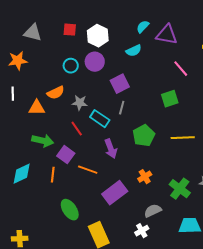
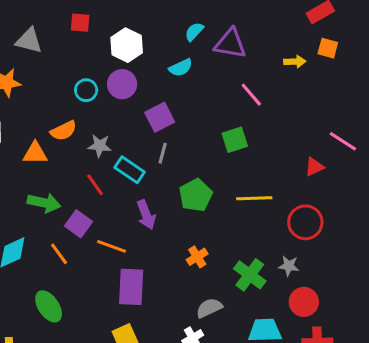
red square: (70, 30) -> (80, 23), moved
orange line: (53, 175) -> (59, 254), turned -42
purple rectangle: (115, 193) -> (131, 287), moved, turned -50
green ellipse: (70, 210) -> (49, 306), moved

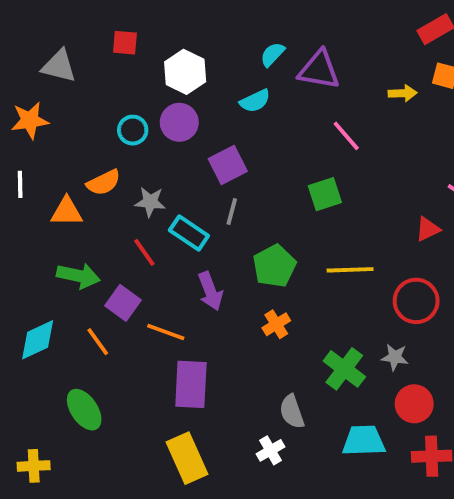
orange cross: (197, 257) -> (276, 324), moved
gray semicircle: (209, 308) -> (292, 412), turned -84

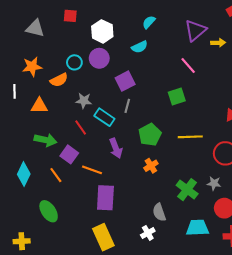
purple triangle: (319, 70) -> (195, 30), moved, turned -50
orange star: (30, 120) -> (32, 67), moved
orange semicircle: (104, 182) -> (59, 80), moved
cyan diamond: (38, 340) -> (24, 174), turned -40

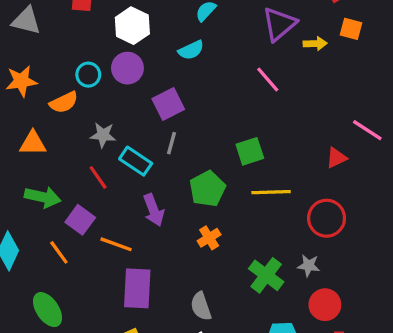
green square: (177, 97) -> (250, 151), moved
gray semicircle: (159, 212) -> (201, 306), moved

